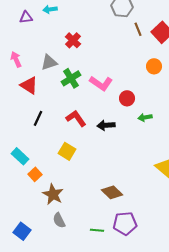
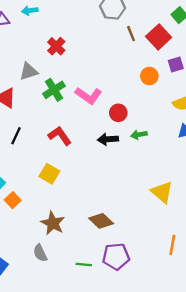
black arrow: (106, 125) -> (108, 139), moved
brown star: (53, 194) -> (53, 223), moved

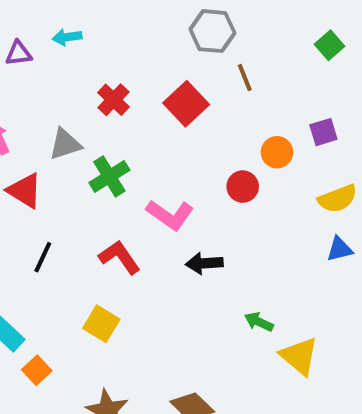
red square: (159, 37) -> (186, 104), moved
pink L-shape: (88, 96) -> (170, 215), moved
red circle: (118, 113) -> (243, 187), moved
green arrow: (139, 135) -> (259, 322), moved, turned 35

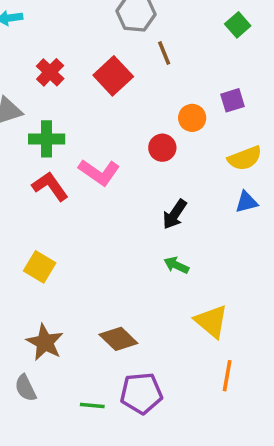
green cross: (109, 176) -> (47, 139), turned 32
red L-shape: (120, 257) -> (50, 186), moved
black arrow: (204, 263) -> (175, 214), moved, turned -52
yellow triangle: (299, 356) -> (211, 321), moved

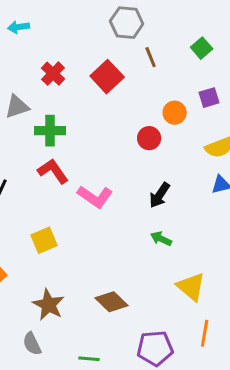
green square: (238, 25) -> (202, 48), moved
pink L-shape: (99, 172) -> (95, 197), moved
yellow square: (40, 267) -> (44, 240), turned 36
purple pentagon: (141, 393) -> (155, 348), moved

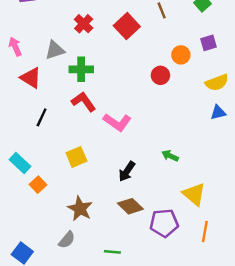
black arrow: (160, 195) -> (127, 171), moved
gray semicircle: (32, 344) -> (67, 240), turned -114
purple pentagon: (155, 348) -> (164, 223), moved

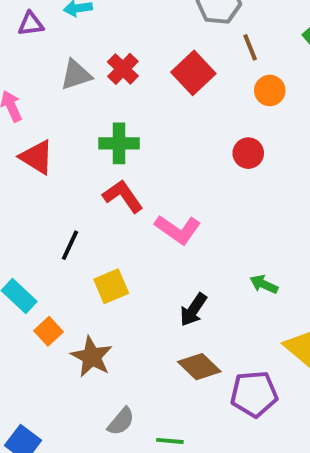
gray triangle: (55, 50) -> (76, 75), moved
orange circle: (181, 55) -> (270, 90), moved
black line: (42, 117) -> (70, 245), moved
brown star: (80, 209) -> (92, 357), moved
gray semicircle: (67, 240) -> (121, 421), moved

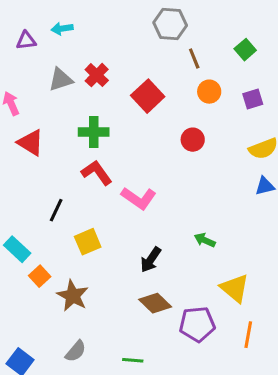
red square: (193, 73) -> (148, 96), moved
gray semicircle: (121, 421) -> (76, 351), moved

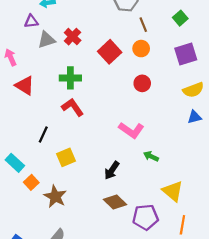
purple triangle: (26, 41) -> (31, 21), moved
orange circle: (209, 92) -> (141, 49), moved
purple square: (253, 99) -> (186, 54), size x1.5
pink L-shape: (139, 198) -> (131, 130), moved

